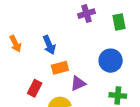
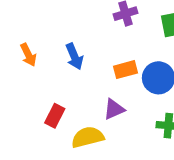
orange rectangle: (60, 68) -> (126, 70), moved

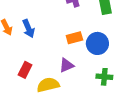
blue arrow: (74, 56) -> (28, 29), moved

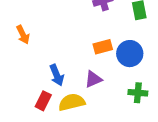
blue arrow: (28, 29) -> (57, 75), moved
red rectangle: (25, 70) -> (43, 101), moved

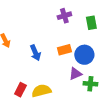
blue arrow: (57, 75) -> (35, 53), moved
purple triangle: (93, 79) -> (75, 74), moved

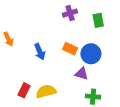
orange rectangle: (64, 50) -> (70, 49), turned 40
purple triangle: (75, 74) -> (82, 74), turned 40
green cross: (90, 84) -> (93, 97), moved

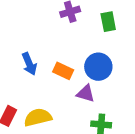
orange rectangle: (70, 49) -> (63, 71), moved

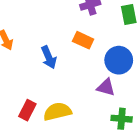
orange rectangle: (63, 71) -> (83, 40), moved

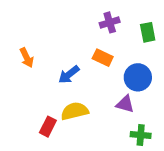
blue arrow: (49, 57) -> (69, 75), turned 75
yellow semicircle: (57, 112) -> (75, 111), moved

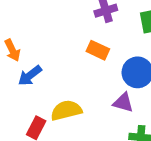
blue arrow: (69, 75) -> (30, 76), moved

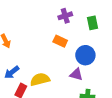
blue arrow: (30, 76) -> (12, 72), moved

